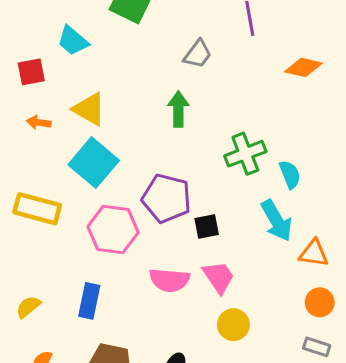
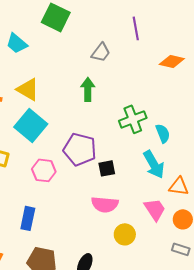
pink hexagon: (113, 229) -> (44, 170), size x0.7
pink trapezoid: (219, 277) -> (155, 209), moved
pink semicircle: (169, 280) -> (105, 204), moved

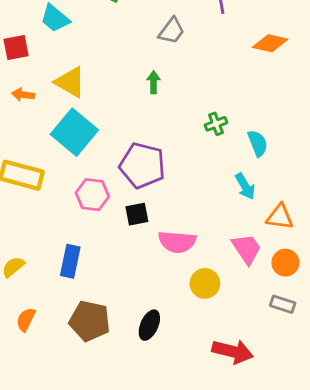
green arrow: (88, 89) -> (154, 82), size x0.7
green cross: (133, 119) -> (216, 124), size x0.6
cyan arrow: (154, 164) -> (245, 186), size x0.7
black square: (107, 168) -> (137, 214), moved

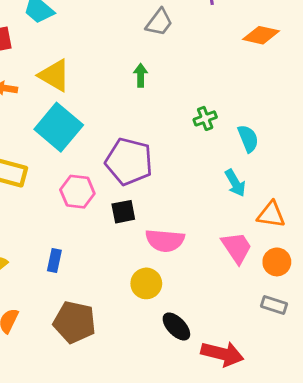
blue rectangle: (70, 261) -> (54, 260), size x0.7
yellow circle: (205, 283) -> (146, 283), moved
black ellipse: (149, 325) -> (176, 326), moved, turned -68

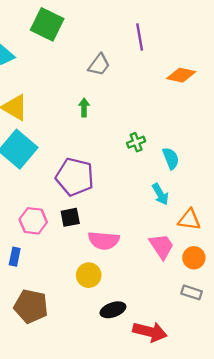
pink hexagon: (77, 192) -> (33, 221), moved
black ellipse: (176, 326) -> (113, 310), turned -65

